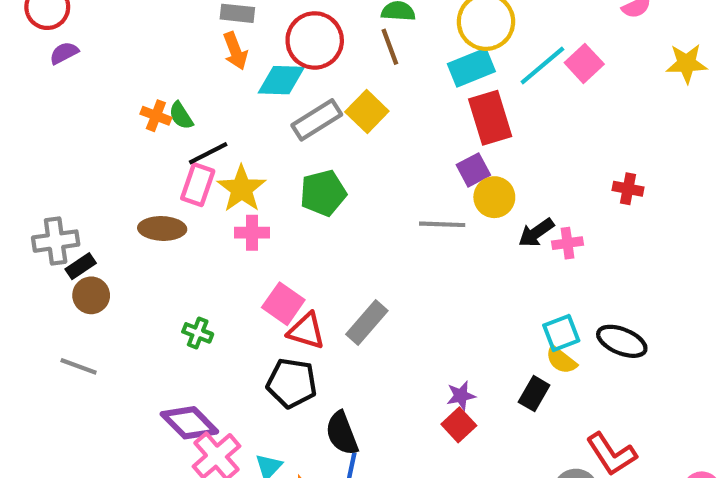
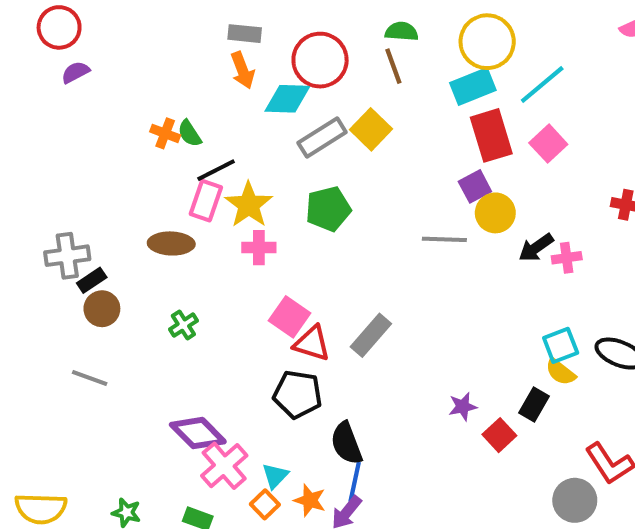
pink square: (584, 63) -> (548, 144), moved
green cross: (198, 333) -> (183, 325), moved, turned 36
red square: (459, 425) -> (499, 435), moved

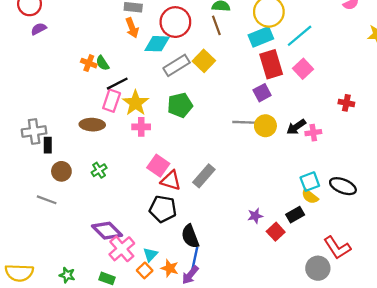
yellow circle: (495, 213) -> (265, 126), moved
black rectangle: (92, 280) -> (48, 145), turned -56
brown circle: (102, 309) -> (61, 171), moved
black rectangle: (534, 405) -> (295, 215), turned 30

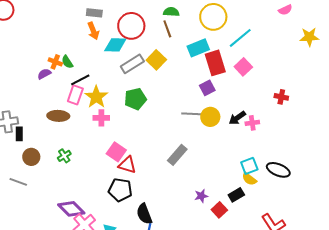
purple semicircle: (39, 29) -> (44, 74), moved
cyan rectangle: (261, 37) -> (198, 48), moved
gray rectangle: (204, 176) -> (177, 155), moved

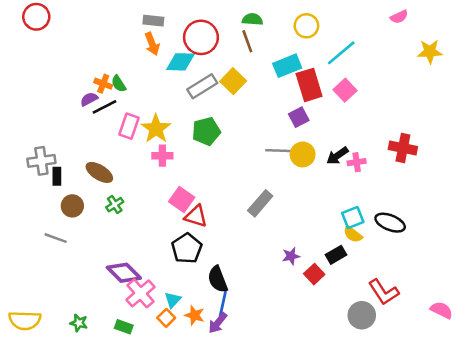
yellow circle: (213, 17) -> (306, 26), size x0.7
black line: (80, 80) -> (104, 107), moved
red cross: (281, 97) -> (403, 148), moved, size x1.5
brown ellipse: (58, 116) -> (99, 172), moved, turned 30
black pentagon: (120, 190) -> (187, 248), turned 30

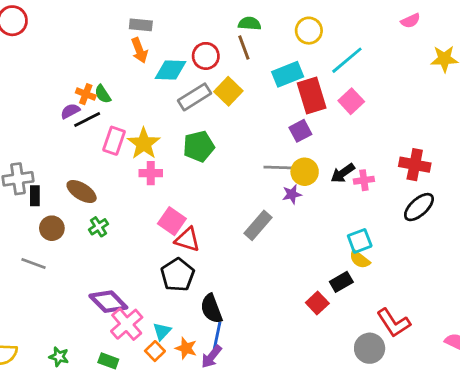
red circle: (201, 37) -> (206, 56), moved, size x0.7
black ellipse: (390, 223) -> (419, 207), moved, turned -64
purple star: (291, 256) -> (292, 194), moved

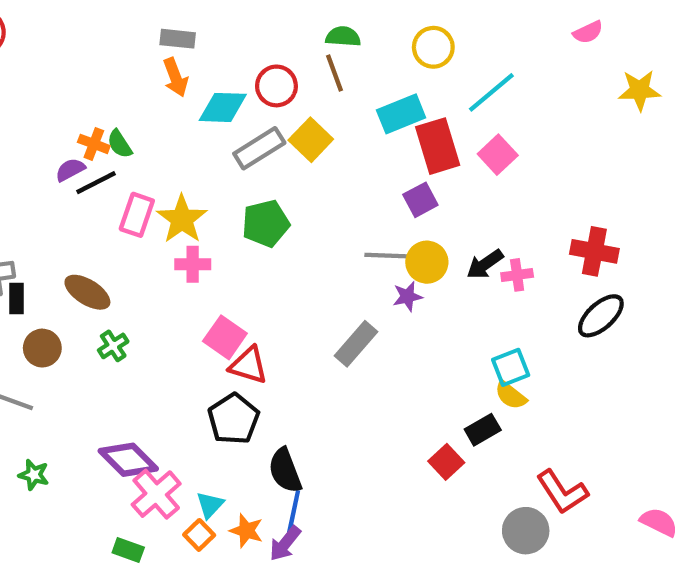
green star: (59, 357) -> (34, 475), moved

